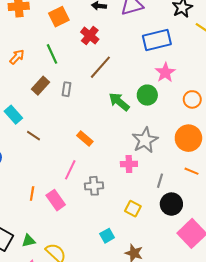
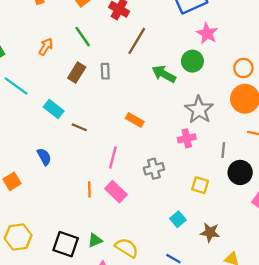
orange circle: (192, 99) -> (243, 68), moved
pink line: (70, 170) -> (113, 157), moved

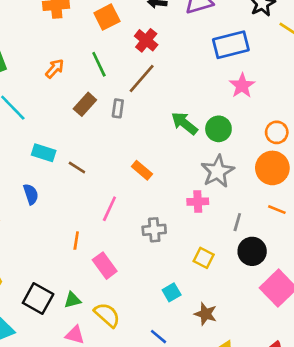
brown line: (137, 41) -> (142, 79), moved
green circle: (192, 61) -> (218, 129), moved
cyan rectangle: (54, 109) -> (44, 153), moved, turned -30
pink rectangle: (116, 192) -> (105, 266), moved

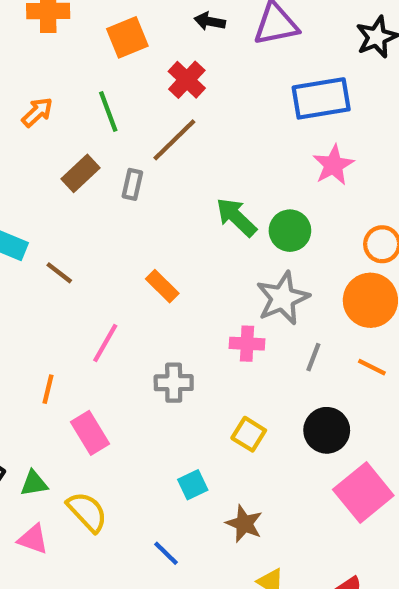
gray line: (237, 222) -> (313, 357), moved

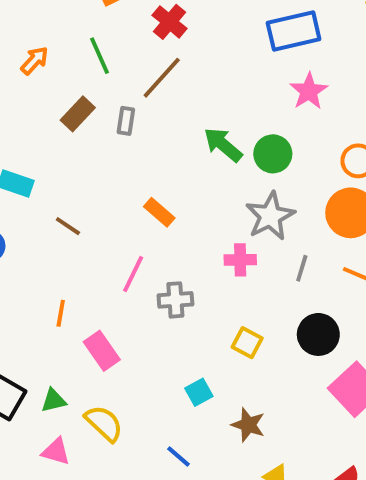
brown line: (59, 273) -> (68, 226), moved
pink line: (105, 343) -> (133, 274), moved

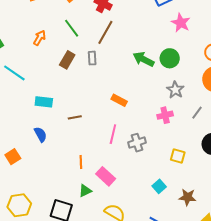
gray star: (270, 216) -> (175, 90), size x0.7
brown line: (68, 226) -> (75, 117), turned -32
gray line: (302, 268) -> (197, 113), turned 32
green triangle: (54, 400) -> (85, 191), moved

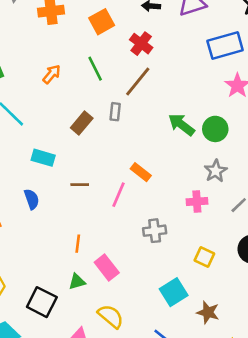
brown rectangle: (67, 60) -> (82, 123), moved
pink line: (113, 134) -> (119, 195), moved
cyan square: (159, 186) -> (174, 292), size x1.5

